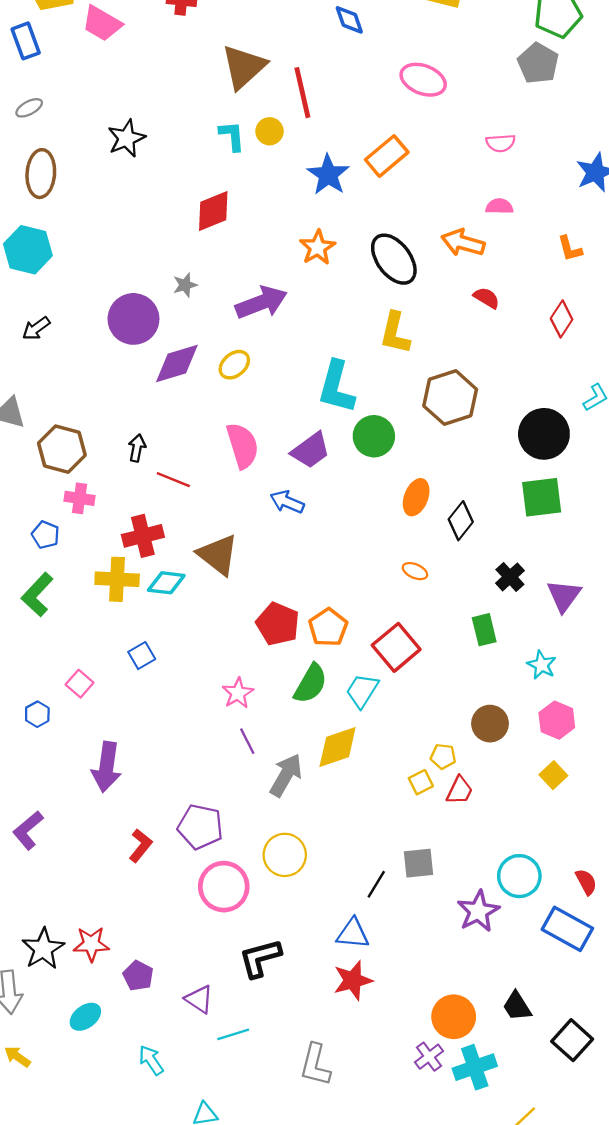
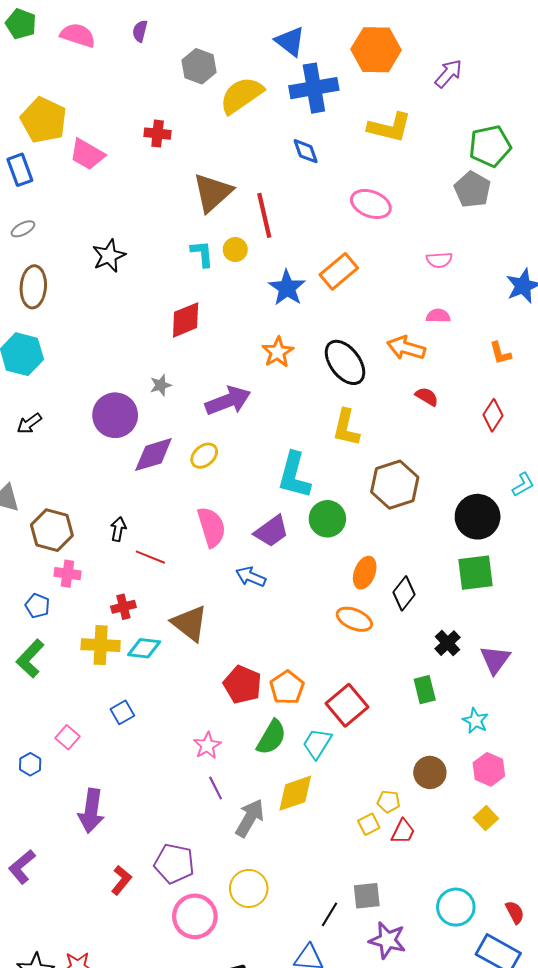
red cross: (143, 536) -> (123, 607), size x0.7
orange ellipse: (415, 571) -> (354, 619), moved, size x1.6
purple star: (478, 911) -> (387, 940), moved, turned -30

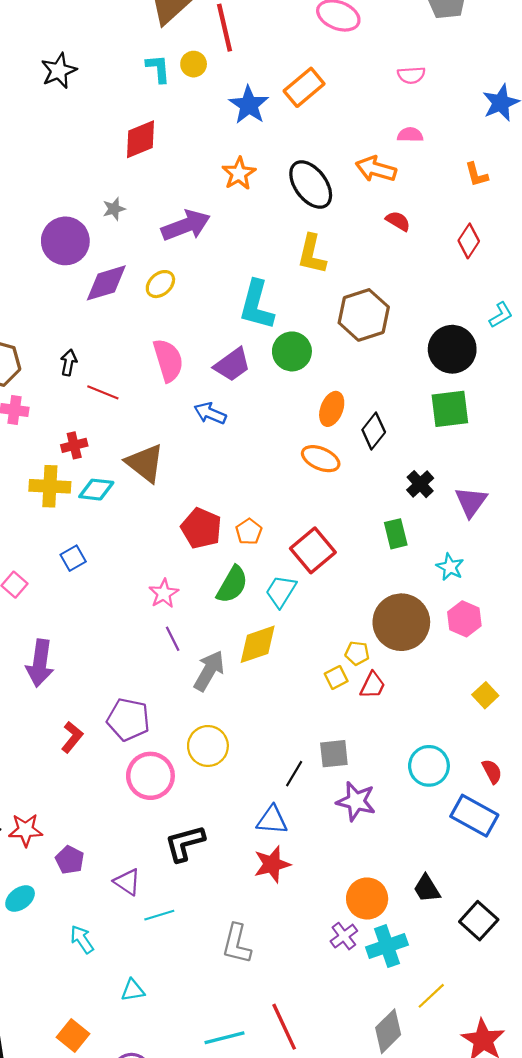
orange pentagon: (287, 688) -> (249, 532), size x0.7
brown circle: (430, 772) -> (401, 622), size x1.6
yellow square: (486, 818) -> (485, 695), moved

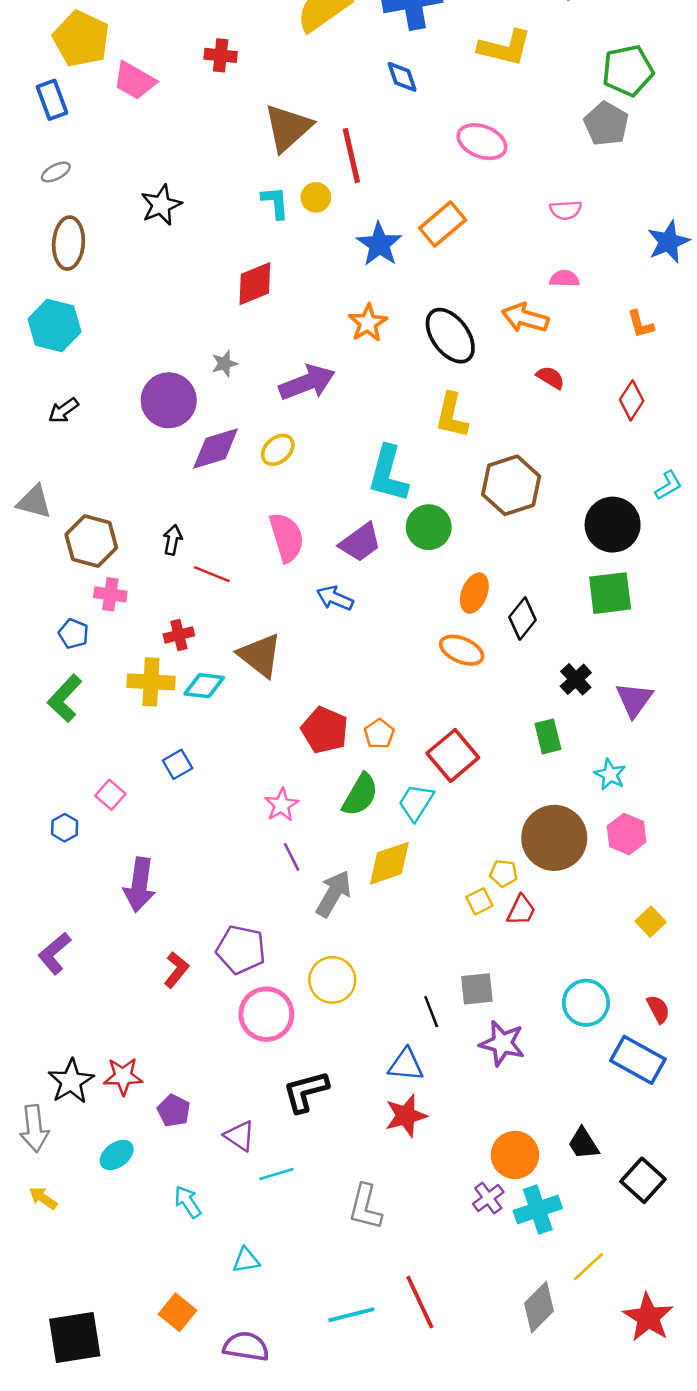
black line: (294, 774) -> (431, 1012), turned -52

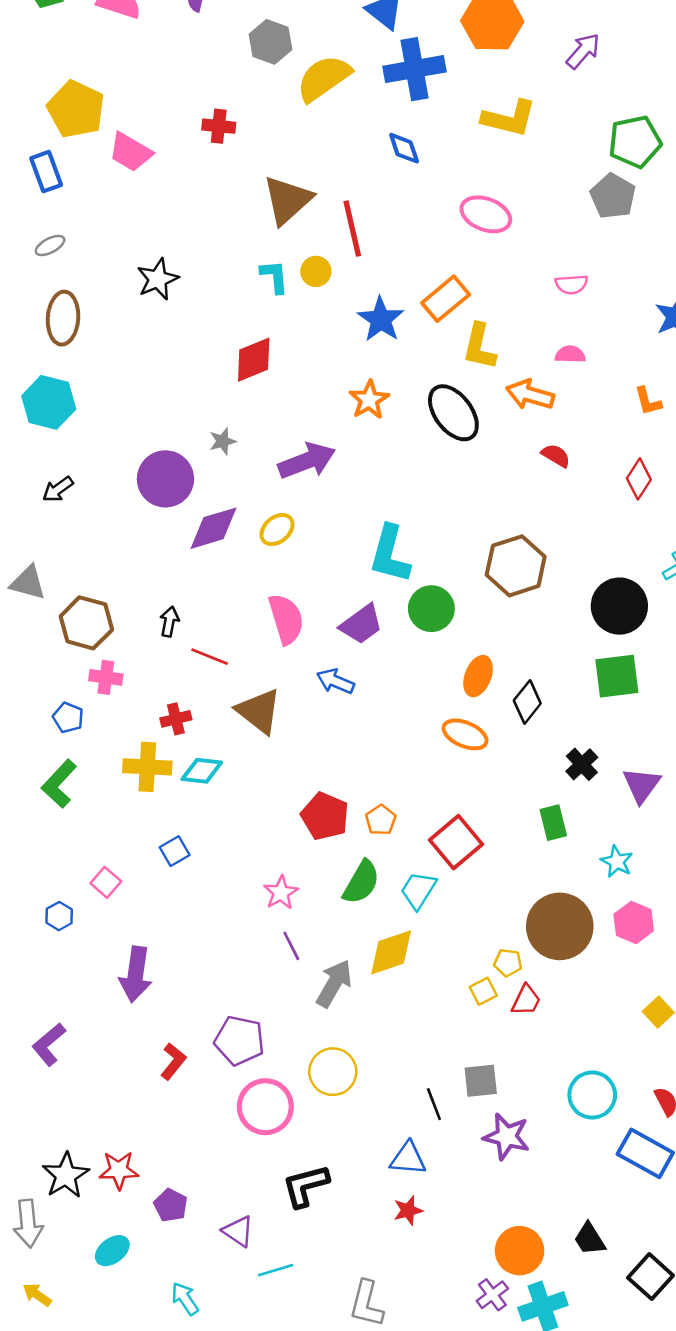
yellow L-shape: (452, 416) -> (479, 347), moved
brown triangle: (260, 655) -> (259, 711), moved
red star: (406, 1116) -> (408, 1210), size x0.7

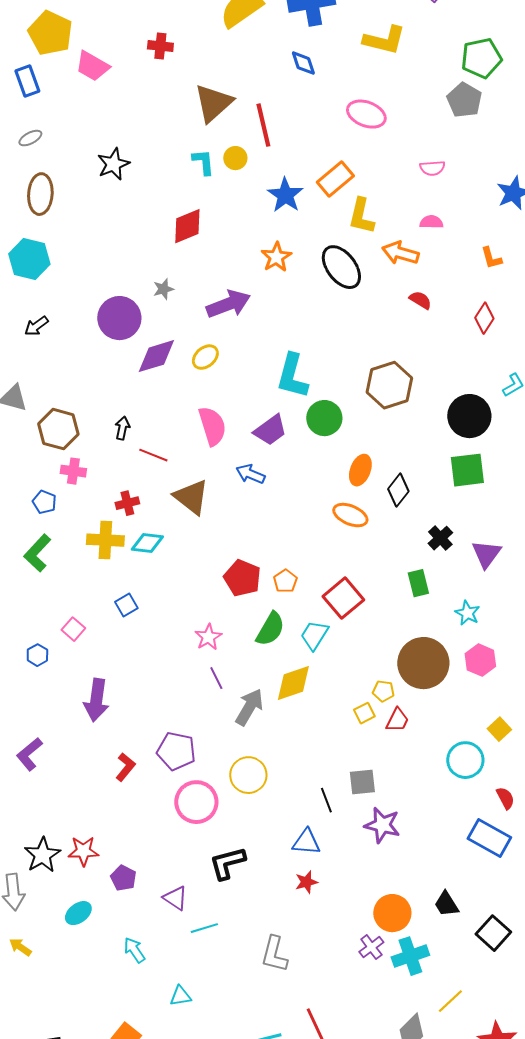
cyan circle: (592, 1095) -> (465, 760), moved

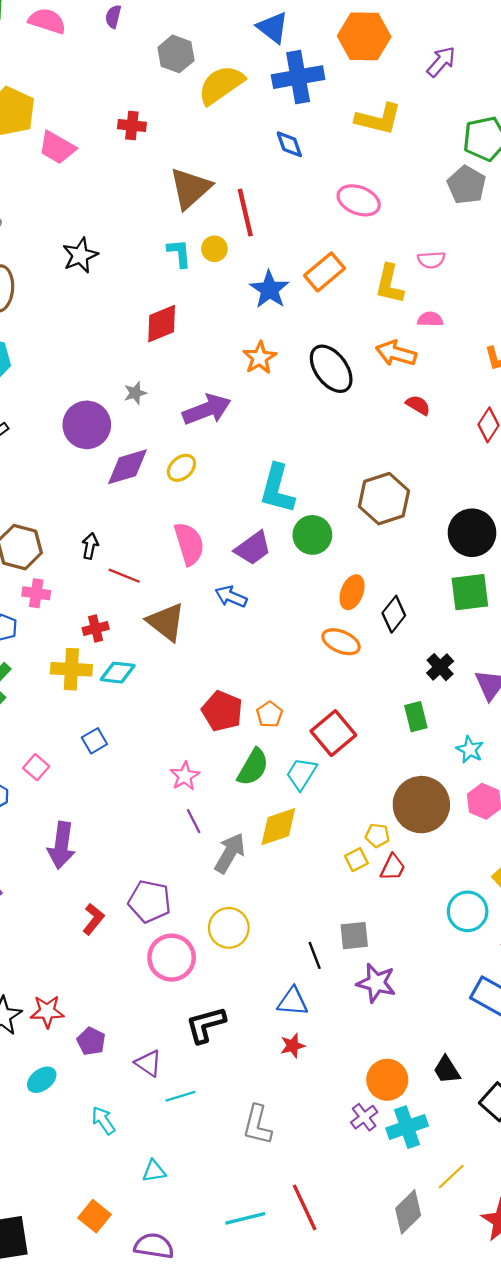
yellow L-shape: (361, 216) -> (389, 284), moved

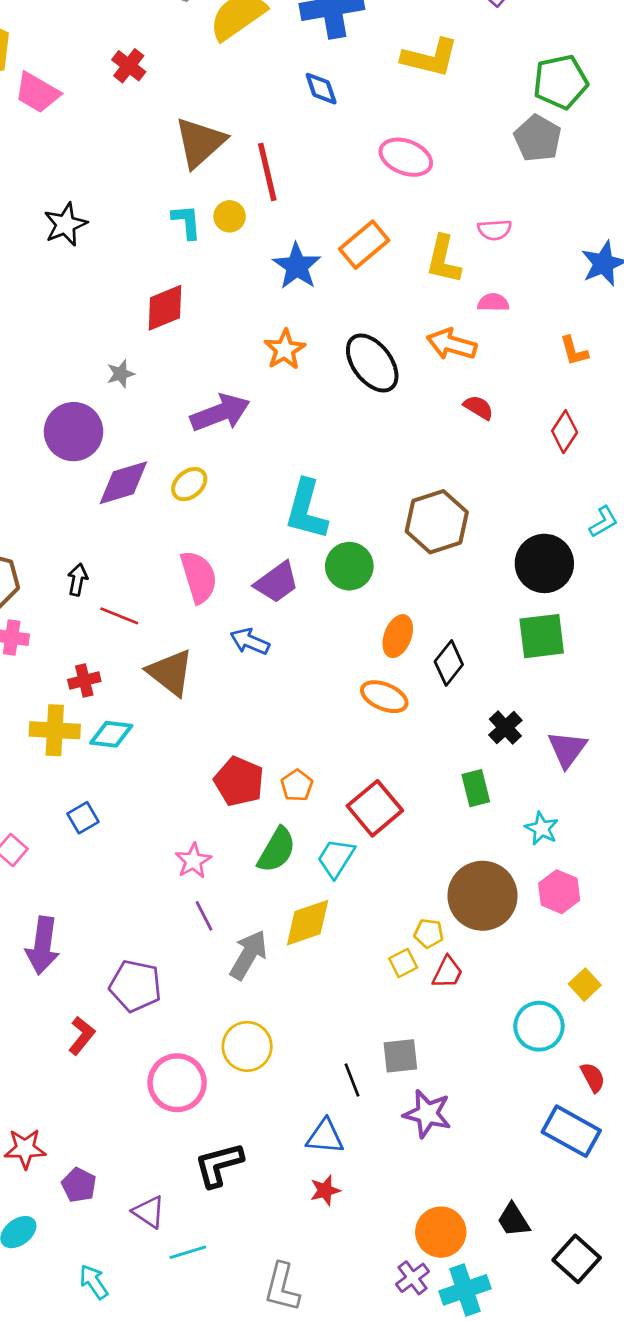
red cross: (132, 126) -> (129, 66), turned 32
gray star: (135, 393) -> (121, 374), moved
purple pentagon: (150, 901) -> (135, 986), moved

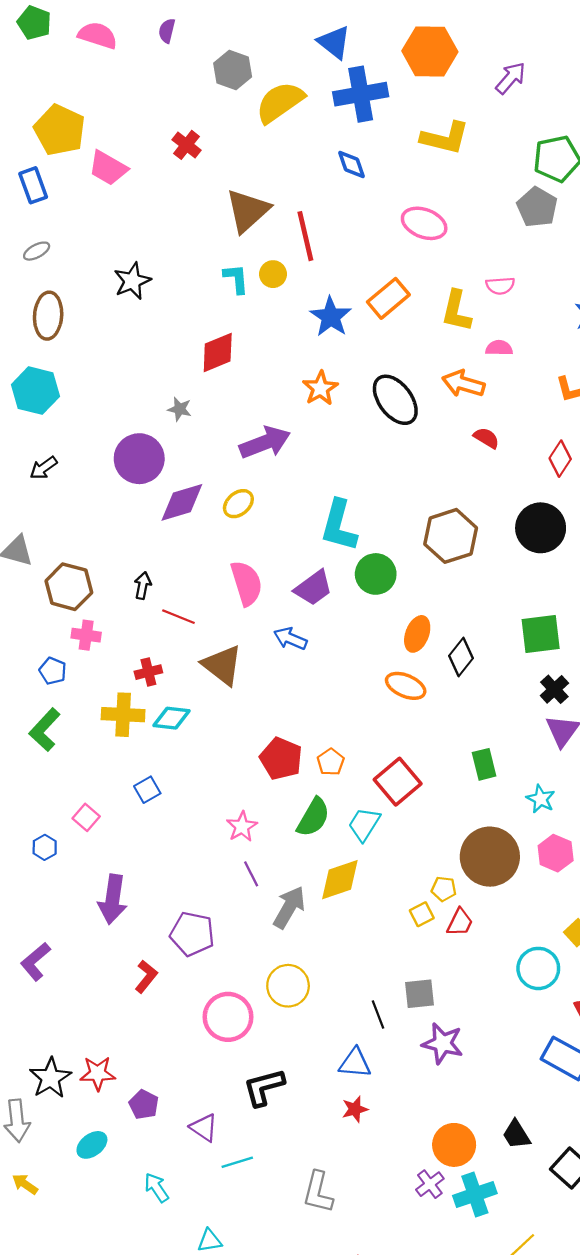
gray star: (121, 374) -> (180, 409), turned 30
black circle: (544, 563) -> (541, 528), moved
black cross: (505, 728) -> (554, 689), moved

